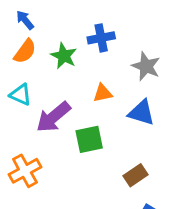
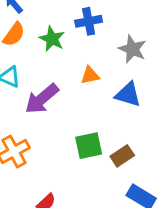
green square: (89, 139) -> (89, 146), moved

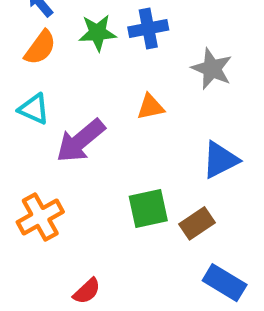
green star: (52, 39) -> (97, 33), moved, turned -30
blue triangle: (128, 94) -> (220, 160), moved, turned -44

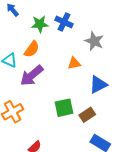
blue cross: (148, 28) -> (64, 22), turned 36
orange semicircle: (40, 48) -> (32, 49), moved
orange triangle: (150, 107) -> (74, 63), moved

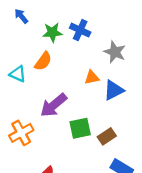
purple arrow: (32, 75) -> (54, 105), moved
blue triangle: (98, 85) -> (114, 90), moved

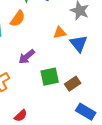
blue triangle: (114, 90) -> (79, 44), turned -42
purple arrow: (54, 105) -> (27, 57), size x0.7

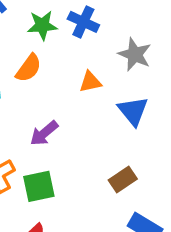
orange triangle: (60, 33) -> (90, 82), moved
green square: (50, 77) -> (39, 186), moved

